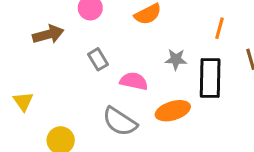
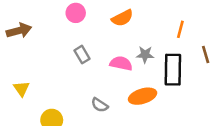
brown arrow: (48, 34) -> (19, 31), moved
pink semicircle: (134, 81) -> (121, 63), moved
gray semicircle: (120, 122) -> (100, 105), size x0.6

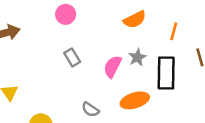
orange semicircle: (122, 18) -> (135, 20), moved
gray star: (145, 55) -> (137, 57), turned -30
pink semicircle: (121, 63) -> (113, 67), turned -75

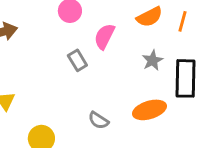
orange line: (174, 31) -> (183, 21), moved
pink semicircle: (113, 67) -> (104, 36), moved

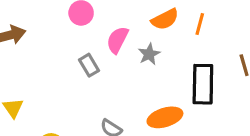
gray star: (152, 60) -> (149, 54), moved

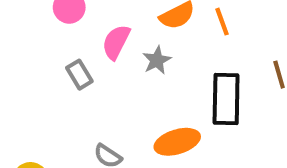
orange line: (200, 24) -> (222, 22), turned -35

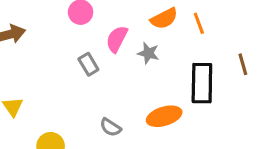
gray star: (157, 60) -> (148, 53), turned -30

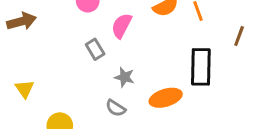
gray star: (148, 53) -> (124, 77), moved
brown line: (243, 64) -> (239, 36), moved, turned 36

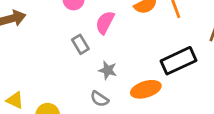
black rectangle: (201, 67) -> (179, 61), turned 64
yellow triangle: (25, 89) -> (15, 100), moved, turned -30

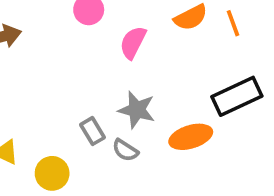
gray rectangle: (80, 44) -> (93, 131), moved
gray star: (108, 70) -> (137, 110), size x1.4

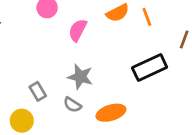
gray rectangle: (93, 131) -> (38, 91), moved
orange ellipse: (191, 137) -> (111, 113), moved

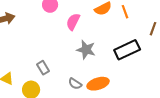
gray star: (80, 77) -> (86, 50), moved
gray semicircle: (72, 105) -> (75, 84), moved

